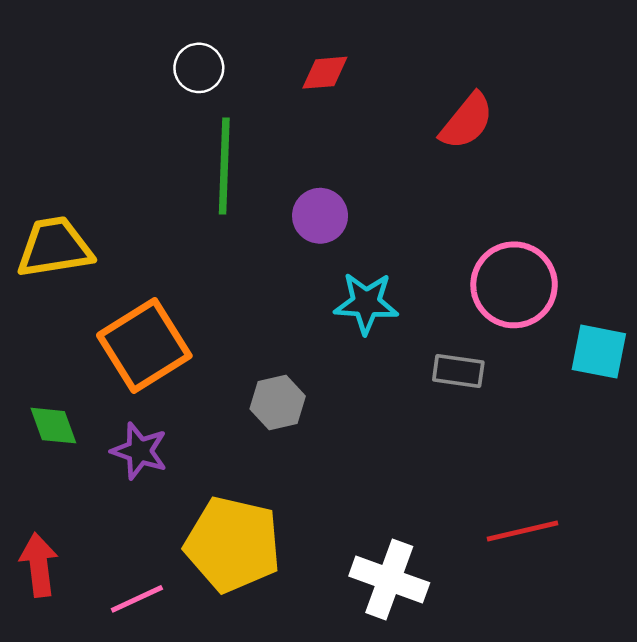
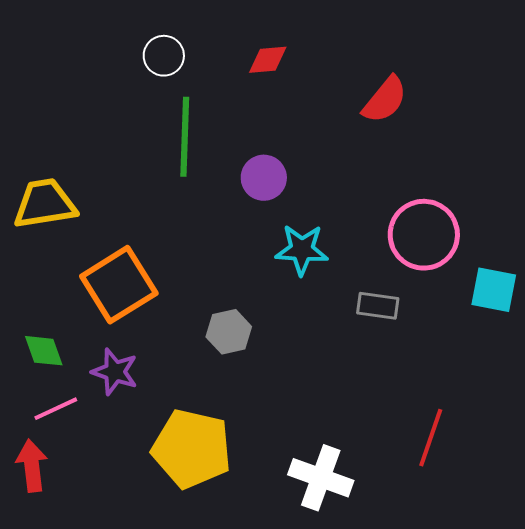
red line: (523, 531) -> (431, 438), turned -58
pink line: (137, 599) -> (56, 409), moved

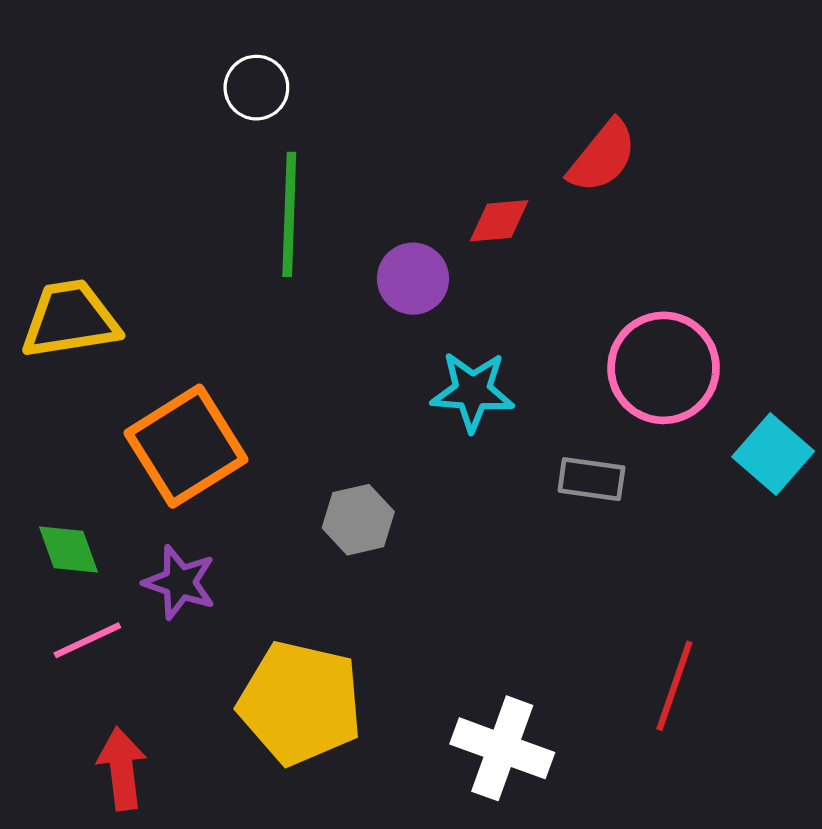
red diamond: (268, 60) -> (499, 221), moved
cyan square: (494, 290) -> (773, 454), turned 30
red arrow: (32, 466) -> (122, 769), moved

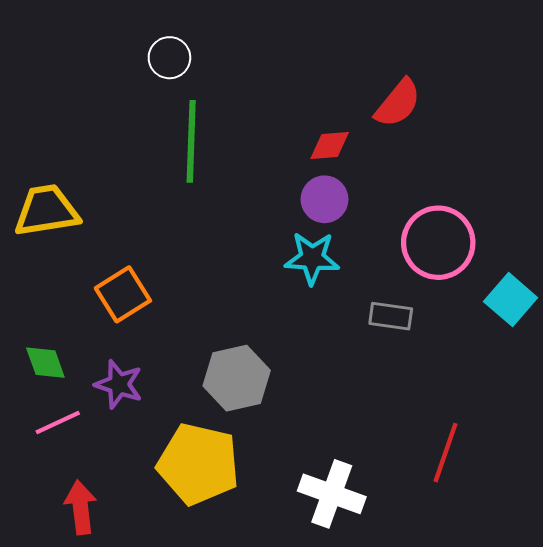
purple circle: (413, 279) -> (325, 199), moved
orange square: (186, 446) -> (123, 294), size x0.7
gray hexagon: (358, 520) -> (237, 378), moved, size x1.4

